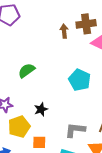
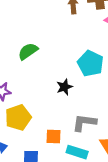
black star: (41, 109) -> (64, 87), moved
orange square: (39, 142) -> (54, 137), moved

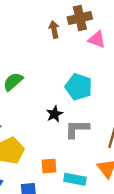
gray L-shape: (84, 123) -> (77, 129), moved

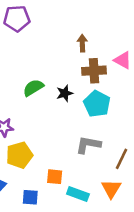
brown cross: (80, 18) -> (94, 71), moved
black star: (55, 114) -> (65, 93), moved

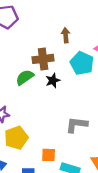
brown cross: (94, 71) -> (43, 59), moved
cyan pentagon: (97, 104) -> (82, 63), moved

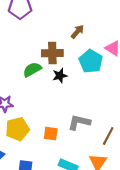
brown arrow: (66, 35) -> (77, 32), turned 40
orange square: (49, 155) -> (51, 134), moved

